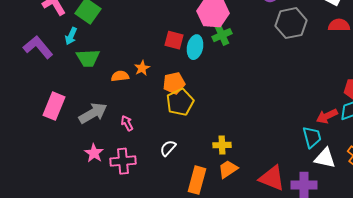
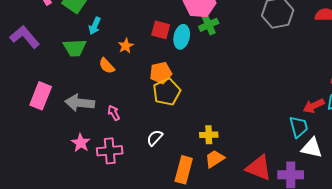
cyan arrow: (71, 36) -> (95, 26), moved
orange star: (142, 68) -> (126, 46), moved
orange semicircle: (120, 76) -> (107, 66), turned -126
gray arrow: (93, 113) -> (80, 103), turned -144

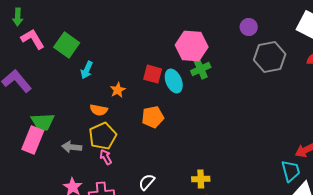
cyan ellipse: (182, 37) -> (174, 81), turned -35
green trapezoid: (75, 48) -> (43, 122), moved
orange semicircle: (107, 66) -> (99, 110), turned -36
yellow pentagon: (167, 92) -> (103, 136), moved
gray arrow: (80, 103) -> (72, 147), size x0.7

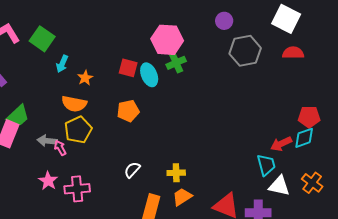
orange star: (118, 90) -> (85, 78), moved
orange semicircle: (99, 110) -> (74, 104), size x1.4
green trapezoid: (43, 122) -> (18, 116), turned -40
pink arrow: (106, 157) -> (60, 148), moved
white semicircle: (147, 182) -> (132, 170), moved

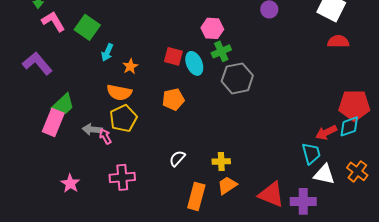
pink hexagon: (167, 40) -> (212, 28), size x0.7
gray hexagon: (245, 51) -> (237, 78), moved
red pentagon: (309, 117) -> (354, 105), size x1.4
pink star: (48, 181) -> (70, 183), moved

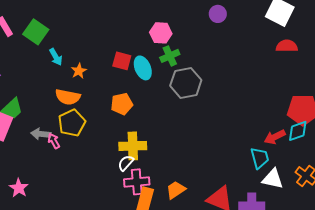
cyan arrow: (107, 52) -> (56, 57), turned -54
yellow cross: (221, 161) -> (133, 146), moved, size x1.5
pink cross: (122, 177) -> (137, 182), moved

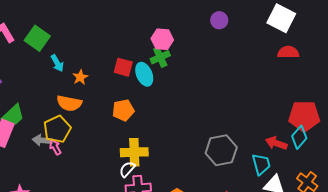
green cross: (170, 56) -> (160, 57), moved
gray hexagon: (186, 83) -> (221, 150), moved
yellow pentagon: (72, 123) -> (57, 129), moved
cyan diamond: (298, 131) -> (299, 137), turned -30
red arrow: (275, 137) -> (276, 143), turned 45

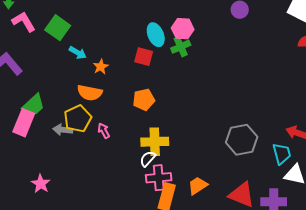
cyan arrow: (57, 63) -> (78, 53), turned -30
cyan ellipse: (144, 74) -> (156, 35), moved
pink arrow: (55, 147) -> (104, 131), moved

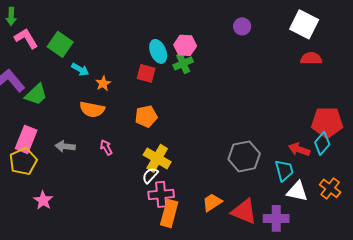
green trapezoid: (34, 105) -> (36, 94), moved
yellow pentagon: (78, 119) -> (23, 161), moved
yellow cross: (155, 142) -> (157, 158), turned 32
orange trapezoid: (198, 186) -> (212, 202), moved

